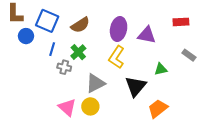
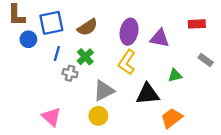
blue square: (47, 21) -> (51, 23), turned -35
black triangle: (136, 86) -> (148, 94), turned 45
pink triangle: (67, 107) -> (51, 117), moved

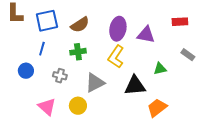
blue circle: (28, 39) -> (26, 71), moved
blue line: (57, 53) -> (42, 49), moved
green cross: (85, 57) -> (78, 52), turned 35
gray cross: (70, 73) -> (60, 76), moved
yellow circle: (98, 116) -> (78, 106), moved

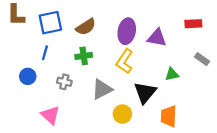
black triangle: (135, 86) -> (145, 93), turned -45
yellow circle: (78, 106) -> (122, 114), moved
orange trapezoid: (157, 108) -> (169, 116), turned -50

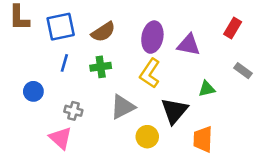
red rectangle: (193, 24) -> (233, 28), turned -56
blue line: (45, 53) -> (64, 63), moved
gray cross: (64, 82) -> (73, 111), moved

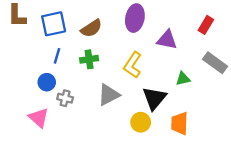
purple ellipse: (152, 37) -> (135, 18), moved
gray rectangle: (243, 71) -> (215, 63), size x1.5
blue circle: (33, 91) -> (47, 82), moved
yellow circle: (147, 137) -> (141, 122), moved
pink triangle: (61, 138) -> (39, 118), moved

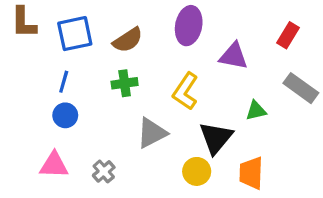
blue line: (57, 56) -> (64, 82), moved
gray cross: (65, 98) -> (104, 171), moved, turned 35
pink triangle: (39, 118) -> (54, 165), turned -40

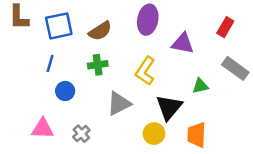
blue circle: (65, 115) -> (65, 91), moved

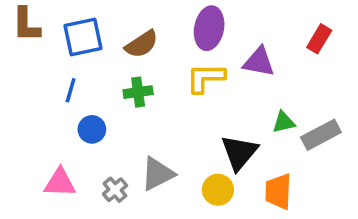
gray rectangle: (235, 68) -> (321, 135), moved, turned -64
yellow L-shape: (145, 71) -> (206, 78), moved, turned 56
gray triangle: (119, 104) -> (158, 174), moved

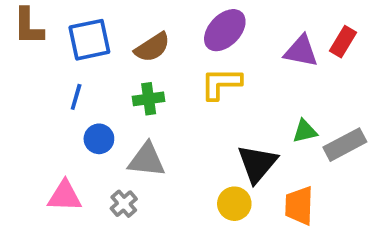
purple ellipse: (209, 28) -> (225, 30), turned 33
purple triangle: (259, 62) -> (301, 51), moved
gray triangle: (158, 174) -> (147, 160), moved, turned 33

